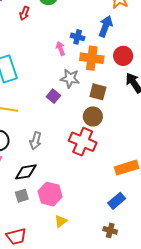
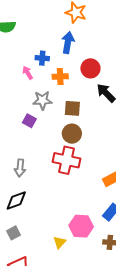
orange cross: (92, 58) -> (60, 76), size x0.7
pink hexagon: (50, 194) -> (81, 226), moved
gray square: (22, 196) -> (13, 233), moved

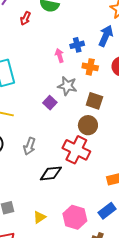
blue cross: (42, 58) -> (77, 45), turned -32
black diamond: (16, 200) -> (51, 173), moved
yellow triangle: (60, 242) -> (40, 217), moved

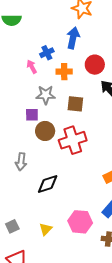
purple square: (50, 103) -> (32, 115), turned -32
brown circle: (88, 125) -> (45, 131), moved
red cross: (76, 150) -> (73, 140), moved, turned -32

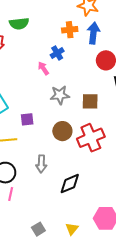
blue arrow: (73, 38) -> (93, 33), moved
orange cross: (64, 72) -> (70, 30), moved
purple square: (32, 115) -> (27, 119), moved

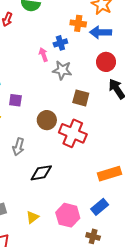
blue arrow: (93, 33) -> (101, 32), turned -110
gray star: (60, 95) -> (62, 70), moved
red cross: (91, 138) -> (73, 133), turned 32

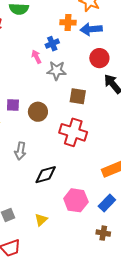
brown circle: (47, 120) -> (38, 112), moved
pink hexagon: (68, 215) -> (76, 200), moved

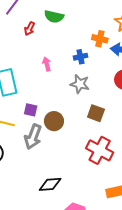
pink arrow: (36, 57) -> (47, 64), moved
red cross: (73, 132) -> (100, 150), moved
gray arrow: (20, 151) -> (33, 137), moved, size x1.4

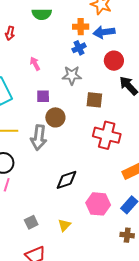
green semicircle: (54, 17) -> (42, 14), moved
blue cross: (80, 57) -> (79, 48), moved
purple square: (31, 110) -> (43, 96), moved

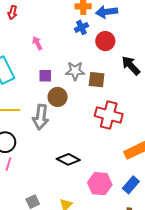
red circle: (114, 61) -> (105, 41), moved
gray star: (72, 75) -> (75, 71), moved
black diamond: (67, 180) -> (68, 159), turned 45

